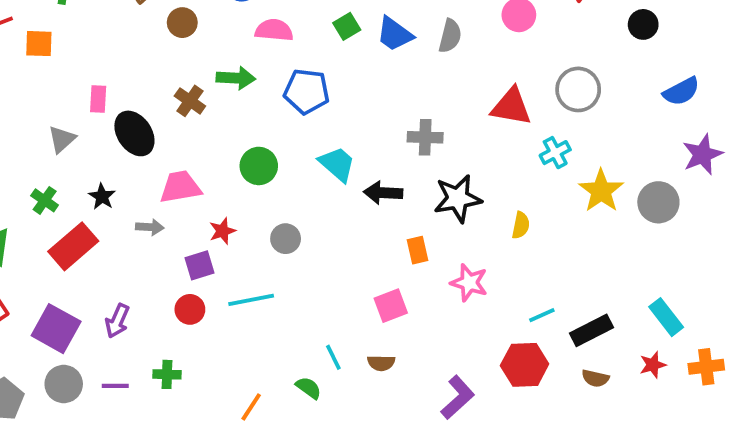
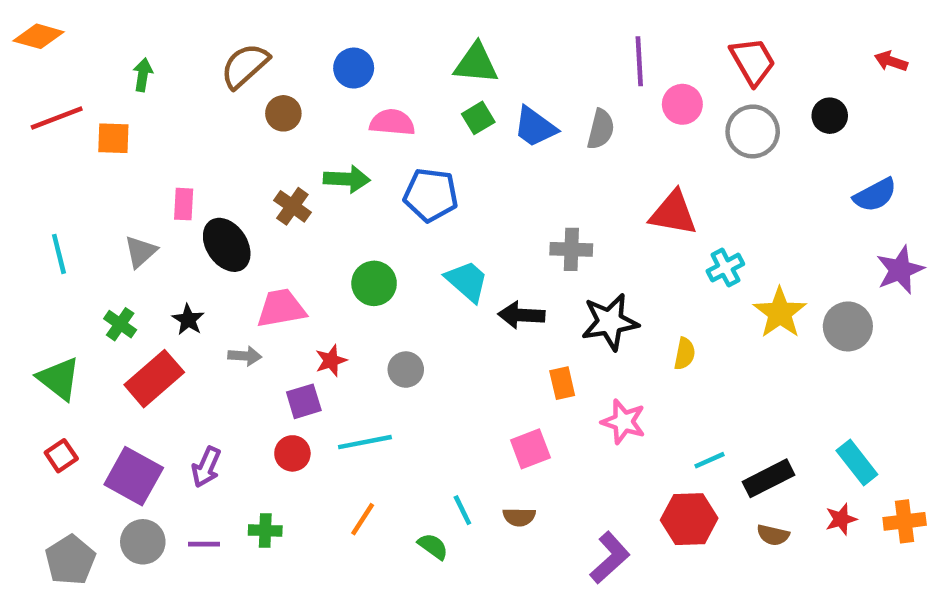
gray circle: (578, 89) -> (753, 131), moved
orange line: (251, 407) -> (363, 519), moved

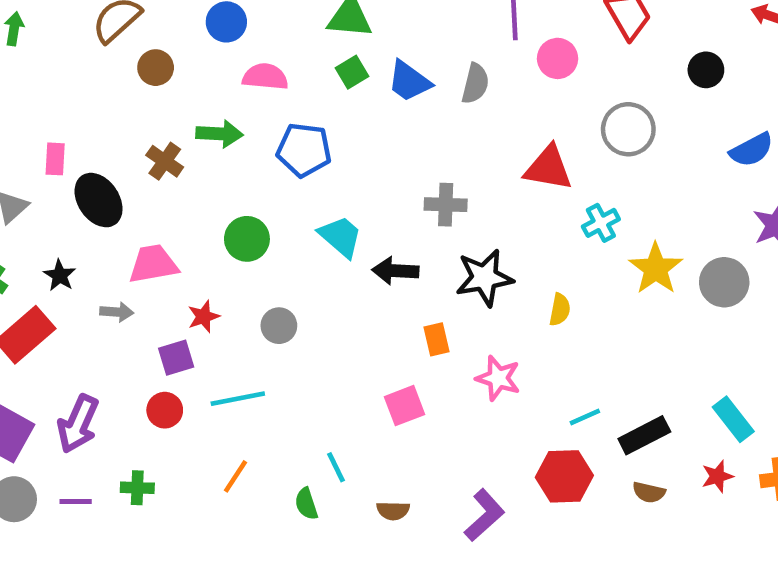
gray circle: (753, 131) -> (628, 129), moved
purple arrow: (206, 467) -> (78, 424), size x1.4
brown semicircle: (519, 517) -> (393, 511), moved
green semicircle: (433, 546) -> (306, 504), turned -144

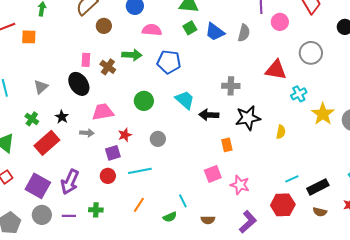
pink rectangle: (55, 159) -> (86, 60), moved
pink star: (498, 378) -> (240, 185), moved
green semicircle: (306, 504) -> (170, 217), turned -96

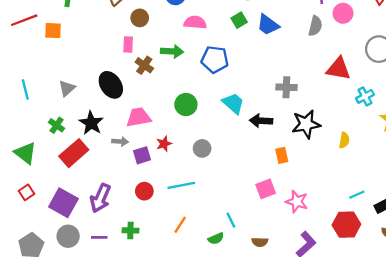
gray semicircle: (244, 33) -> (315, 26), moved
pink rectangle: (86, 60) -> (128, 44), moved
black star: (62, 117) -> (91, 123), size x1.5
purple square: (113, 153) -> (142, 155), moved

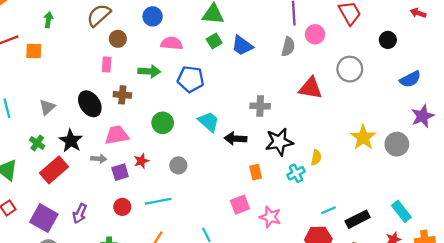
brown cross: (144, 65) -> (122, 95), moved, turned -30
cyan cross: (365, 96) -> (296, 173), moved
purple arrow: (100, 198) -> (80, 214), size x0.7

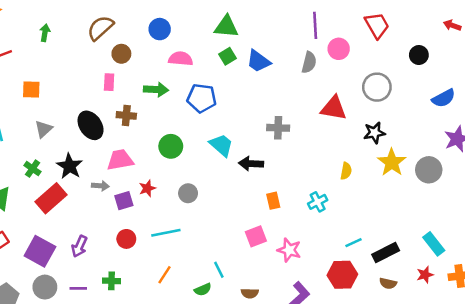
orange square: (34, 51) -> (31, 90), moved
black star: (279, 142) -> (374, 133), moved, size x0.7
yellow semicircle: (316, 158) -> (346, 171), moved

